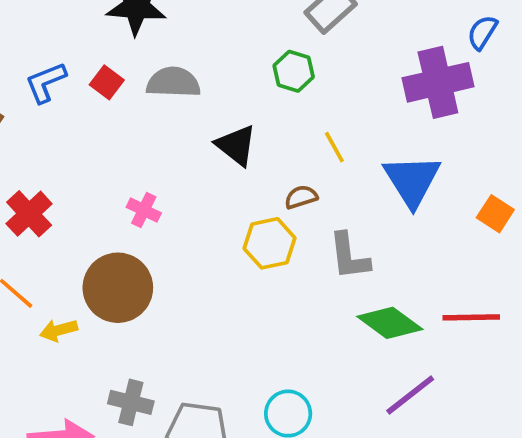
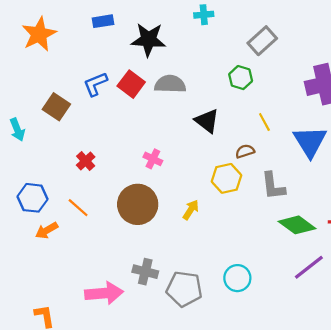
red square: (107, 82) -> (131, 84), size x1.4
red cross: (29, 214) -> (86, 161), size x0.7
yellow arrow: (59, 330) -> (191, 210), moved, turned 138

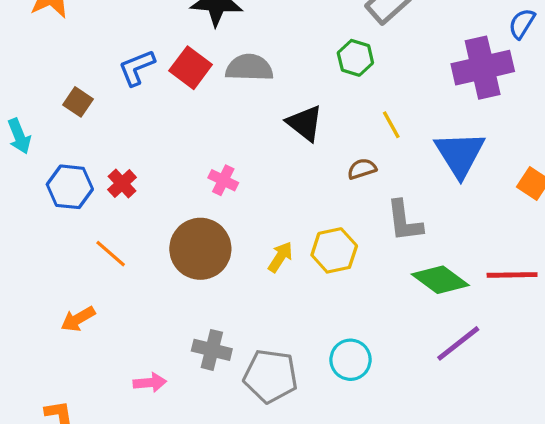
brown square: (56, 107) -> (78, 102), size x0.7
yellow hexagon: (227, 178) -> (334, 250), moved
blue hexagon: (33, 198) -> (70, 187), moved
orange arrow: (47, 230) -> (78, 319), moved
pink arrow: (104, 293) -> (150, 383), size x0.6

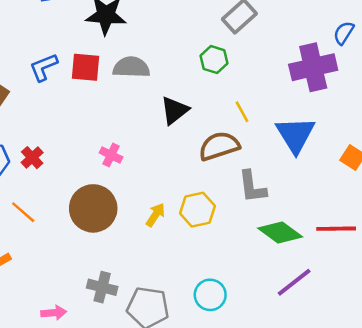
red square: (191, 68) -> (86, 67), turned -32
black triangle: (305, 123) -> (175, 110), turned 44
brown semicircle: (362, 169) -> (219, 146), size x1.8

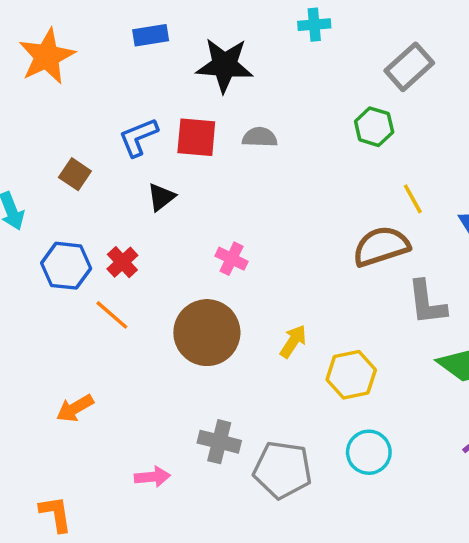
gray semicircle: (131, 67) -> (260, 137), size x0.7
black triangle: (175, 110) -> (161, 197), moved, size x0.7
yellow hexagon: (197, 210) -> (351, 375), moved
orange line: (23, 212) -> (112, 315), moved

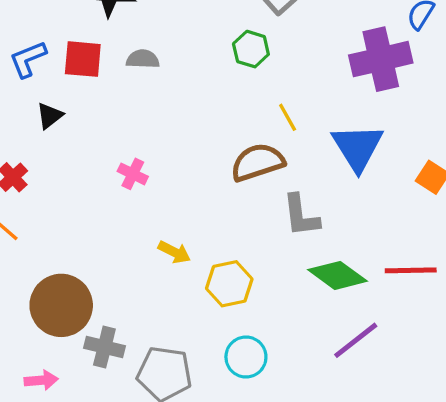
pink cross: (232, 259) -> (133, 174), moved
brown circle: (207, 333) -> (61, 305), moved
yellow arrow: (293, 341) -> (174, 252), turned 84

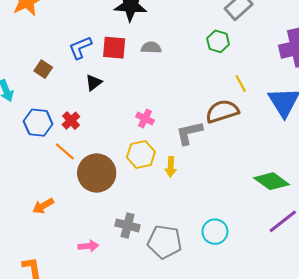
gray L-shape: (301, 216) -> (189, 133), moved, turned 84
yellow arrow: (174, 252) -> (171, 167), turned 66
yellow hexagon: (229, 284) -> (141, 154), moved
brown circle: (61, 305) -> (97, 173), moved

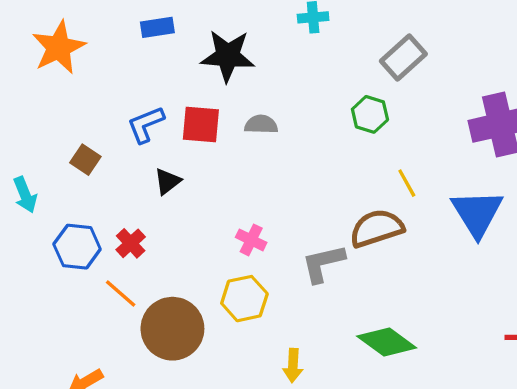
yellow arrow: (171, 167) -> (293, 365), moved
green diamond: (272, 181) -> (387, 342), moved

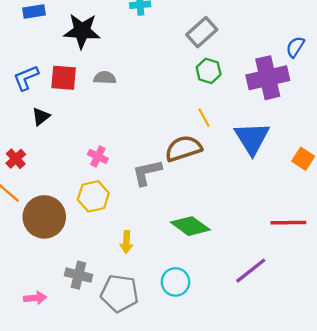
green hexagon: (370, 114) -> (209, 71), moved

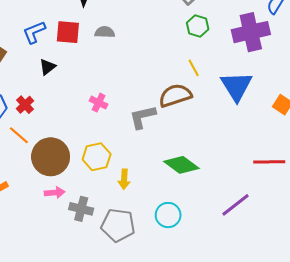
yellow hexagon: (93, 196) -> (97, 157), moved
pink arrow: (35, 298) -> (55, 193), moved

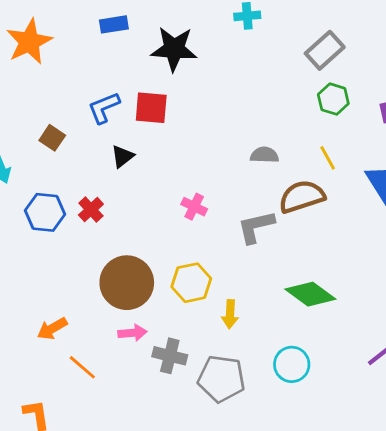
gray semicircle: (105, 32) -> (264, 155), moved
orange line: (19, 135) -> (82, 367), moved

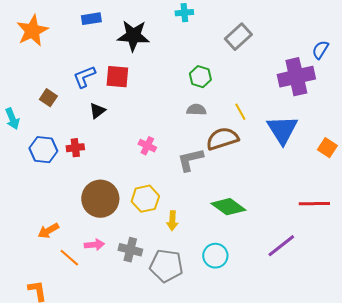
green hexagon: (333, 99) -> (200, 77), moved
red cross: (91, 210) -> (75, 148), turned 36
pink arrow: (133, 333) -> (94, 245), moved

